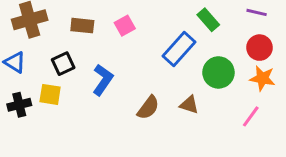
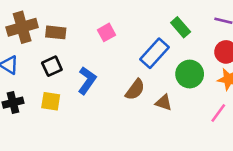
brown rectangle: (82, 26) -> (56, 32), moved
yellow square: (50, 94) -> (51, 101), moved
brown semicircle: (148, 108) -> (135, 90), moved

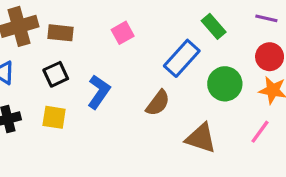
brown triangle: (164, 103) -> (201, 138), moved, size x1.5

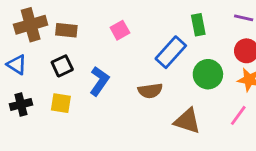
green rectangle: (214, 26) -> (198, 25), turned 30
brown semicircle: (158, 103) -> (150, 91), turned 45

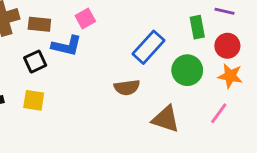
green rectangle: (198, 25) -> (197, 27), moved
pink square: (120, 30) -> (85, 19), moved
blue L-shape: (99, 81) -> (67, 46), moved, turned 68

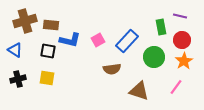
pink square: (85, 19) -> (98, 40), moved
black square: (35, 62) -> (48, 51), turned 35
orange star: (230, 76) -> (184, 61), turned 30

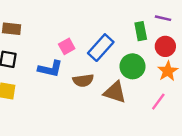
blue L-shape: (70, 40) -> (50, 69), moved
brown triangle: (139, 91) -> (115, 92), moved

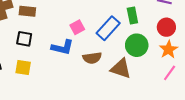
green rectangle: (141, 31) -> (132, 16), moved
pink line: (158, 102) -> (170, 73), moved

